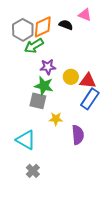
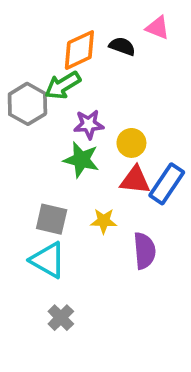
gray hexagon: (23, 30) -> (27, 104), moved
red triangle: (88, 81) -> (135, 180), moved
gray square: (38, 101) -> (52, 219), moved

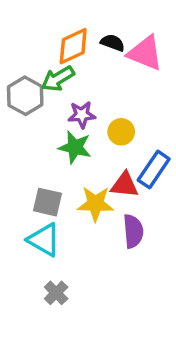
pink triangle: (157, 28) -> (145, 53), moved, size x1.6
red triangle: (135, 180) -> (125, 185), moved
yellow star: (104, 221) -> (95, 204), size x1.5

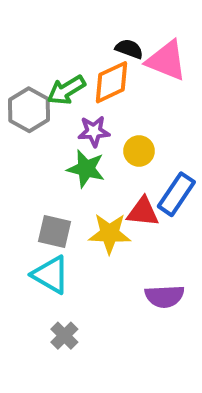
orange diamond: (73, 46) -> (112, 82), moved
purple semicircle: (133, 231) -> (165, 296), moved, turned 92

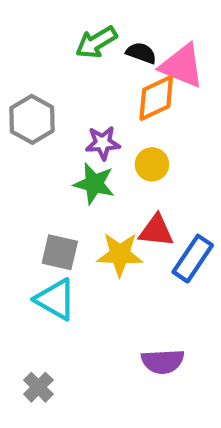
orange diamond: (112, 82) -> (156, 98), moved
green arrow: (66, 90) -> (96, 42), moved
blue rectangle: (176, 194) -> (193, 259), moved
purple semicircle: (165, 296) -> (163, 361), moved
gray cross: (64, 336) -> (38, 387), moved

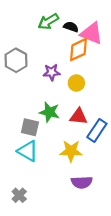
green star: (94, 184) -> (49, 112), moved
yellow star: (120, 254) -> (71, 151), moved

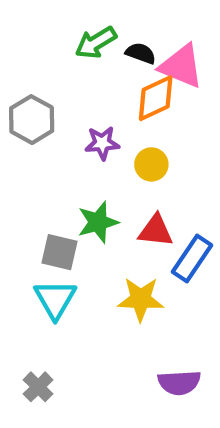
green star: (49, 112) -> (98, 222), turned -30
cyan triangle: (28, 151) -> (55, 299), turned 30
purple semicircle: (82, 182) -> (179, 383), moved

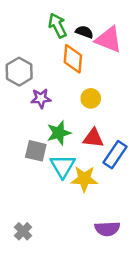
green arrow: (96, 43) -> (58, 26), turned 95
orange diamond: (156, 98) -> (73, 59), moved, turned -60
purple star: (102, 143) -> (41, 98), moved
cyan triangle: (55, 299) -> (63, 166), moved

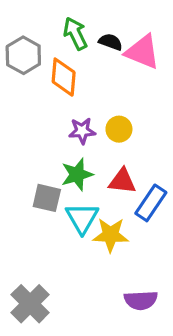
orange diamond: (73, 59) -> (64, 77), moved
gray hexagon: (19, 72) -> (23, 55), moved
purple star: (41, 98) -> (82, 131), moved
gray cross: (23, 231) -> (30, 304), size x1.6

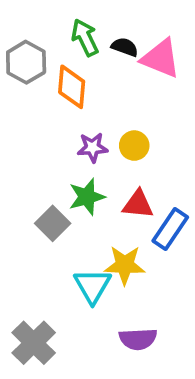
gray square: (47, 198) -> (53, 223), turned 32
cyan triangle: (82, 218) -> (92, 286), moved
purple semicircle: (141, 300) -> (138, 339), moved

